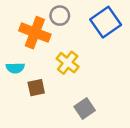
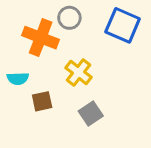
blue square: (106, 22) -> (123, 25), turned -32
gray square: (85, 108) -> (91, 113), moved

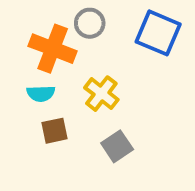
cyan semicircle: (18, 79) -> (41, 94), moved

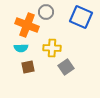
yellow cross: (101, 94) -> (52, 48), turned -36
gray square: (117, 146) -> (66, 67), moved

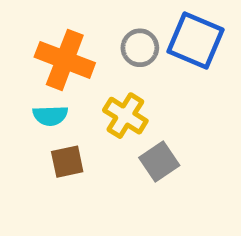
gray circle: (46, 12) -> (140, 48), moved
yellow cross: (52, 48) -> (125, 116), turned 30

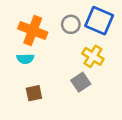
yellow cross: (125, 116) -> (93, 56), moved
brown square: (67, 162) -> (34, 93), moved

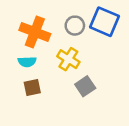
yellow cross: (93, 56) -> (68, 59), moved
brown square: (34, 93) -> (32, 88), moved

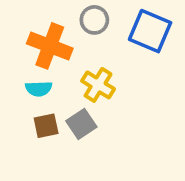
gray circle: (75, 26) -> (94, 20), moved
gray square: (85, 86) -> (81, 124), moved

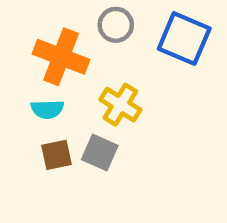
gray square: (81, 124) -> (100, 153), turned -32

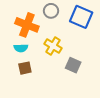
gray square: (100, 153) -> (73, 65), moved

